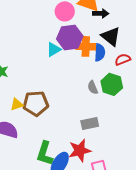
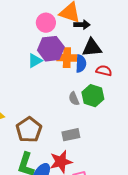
black triangle: (111, 36) -> (92, 48), turned -45
red semicircle: (123, 59) -> (104, 71), turned 35
brown pentagon: (36, 103) -> (29, 130), moved, turned -30

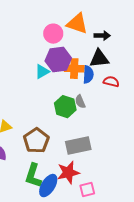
black arrow: (82, 25) -> (102, 36), moved
green hexagon: (93, 96) -> (65, 107), moved
gray semicircle: (74, 99) -> (80, 102), moved
gray rectangle: (71, 135) -> (78, 146), size x1.4

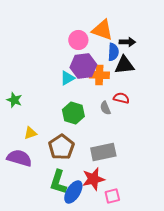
blue semicircle: (88, 75) -> (113, 52), moved
red semicircle: (111, 82) -> (121, 98), moved
green hexagon: (65, 107) -> (73, 113), moved

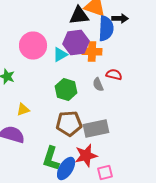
pink circle: (78, 40) -> (33, 46), moved, size x1.4
blue semicircle: (113, 52) -> (106, 28), size x1.4
black triangle: (124, 65) -> (79, 16), moved
brown pentagon: (61, 147) -> (69, 124), moved, turned 30

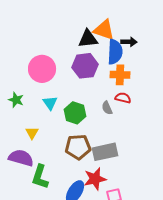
orange cross: (92, 52) -> (120, 75), moved
cyan triangle: (60, 54) -> (50, 103), moved, turned -35
yellow triangle: (23, 110) -> (32, 133), turned -40
green L-shape: (51, 158) -> (40, 177), moved

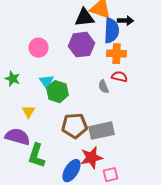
pink circle: (42, 69) -> (38, 48), size x0.7
green hexagon: (75, 113) -> (57, 92), moved

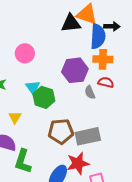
purple hexagon: (81, 45) -> (75, 70), moved

